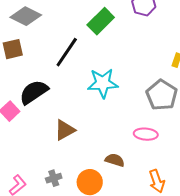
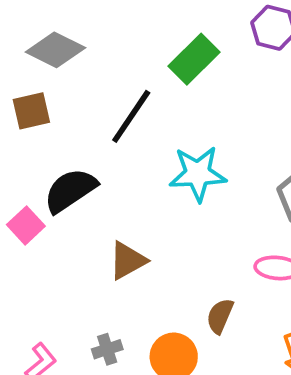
brown semicircle: (115, 160) -> (220, 316), turned -84

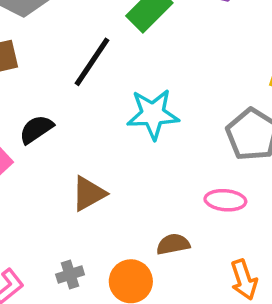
black semicircle: (70, 190) -> (36, 129), size x0.7
brown semicircle: (220, 316) -> (173, 244), turned 56

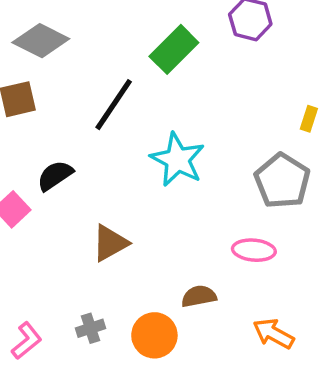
cyan star: (153, 114) -> (178, 160), turned 30
orange arrow: (244, 280) -> (273, 334), turned 138

